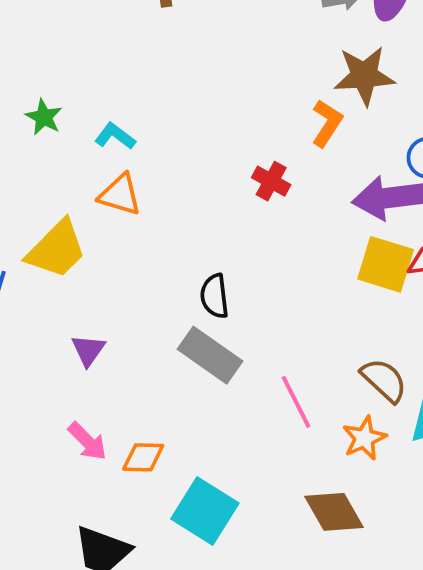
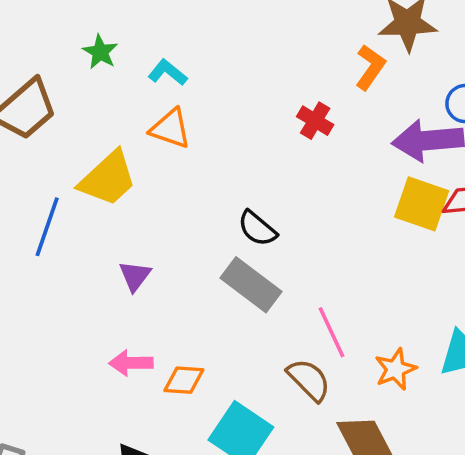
black semicircle: (215, 296) -> (257, 229), turned -45
brown semicircle: (384, 380) -> (309, 380), moved
pink arrow: (87, 441) -> (131, 363), turned 132

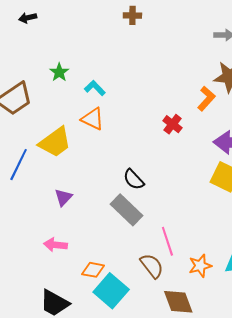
orange diamond: (184, 380) -> (93, 270), moved

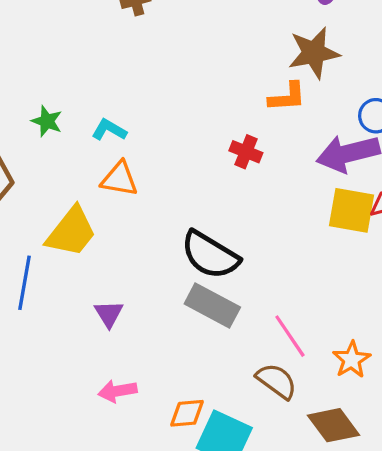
orange L-shape: (206, 99) -> (287, 97), turned 60
black semicircle: (134, 179) -> (210, 255), size x1.6

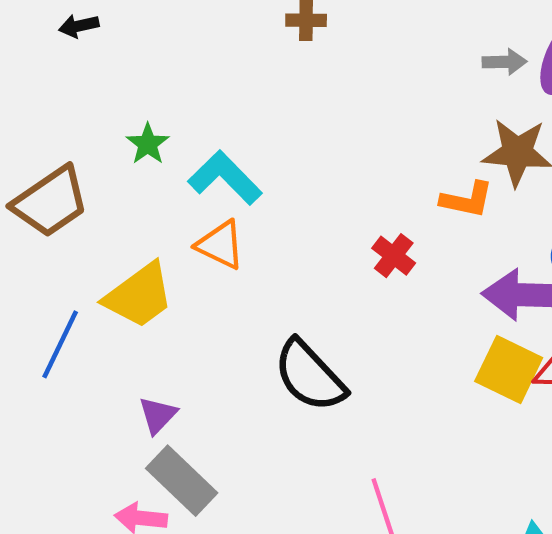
cyan L-shape: (109, 130) -> (225, 178), size x1.6
gray rectangle: (212, 305) -> (182, 481), moved

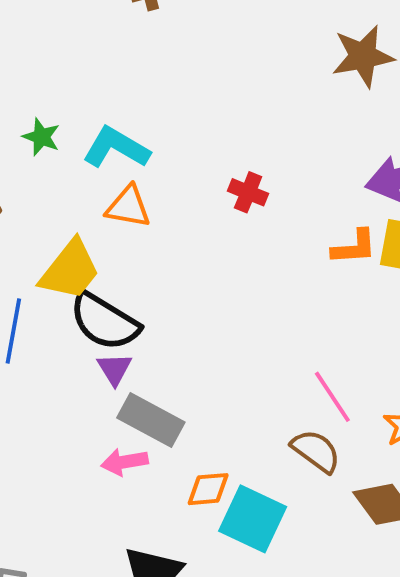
orange L-shape: (467, 200) -> (354, 247), moved
red cross: (394, 256) -> (248, 192), moved
black semicircle: (310, 376) -> (104, 321), moved

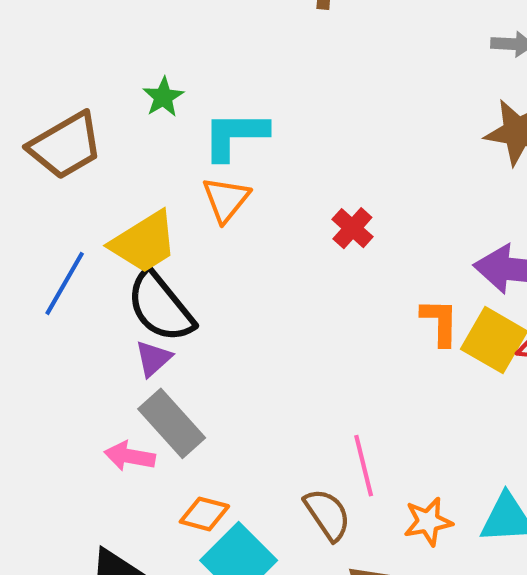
cyan L-shape: (116, 148) -> (235, 135), turned -50
orange triangle: (128, 207) -> (226, 199), turned 39
orange L-shape: (354, 247) -> (440, 322), turned -105

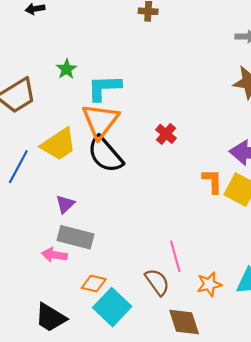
orange triangle: (226, 199) -> (100, 121), size x1.5
black semicircle: (160, 307) -> (105, 154), moved
gray rectangle: (172, 423) -> (76, 237), turned -32

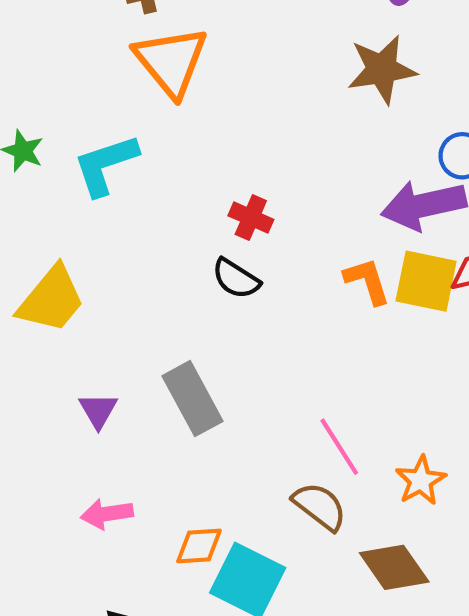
orange triangle: (100, 121) -> (171, 61), moved
black semicircle: (105, 154) -> (236, 279), moved, size x0.6
gray rectangle: (76, 237) -> (192, 399), moved, turned 64

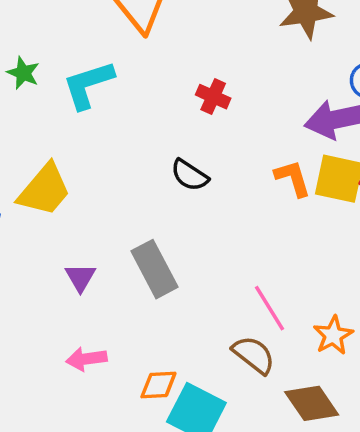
red cross: (251, 218) -> (213, 97), moved

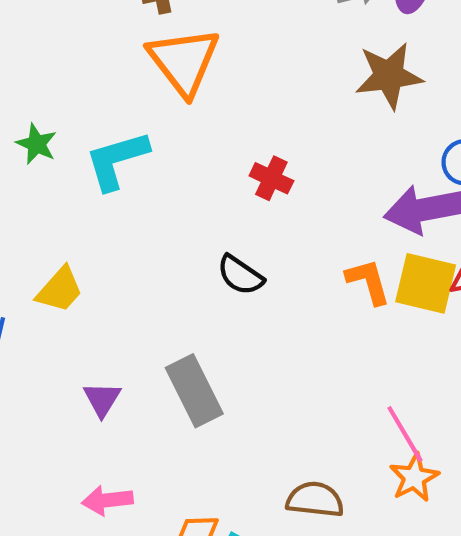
yellow trapezoid: (44, 190) -> (60, 290), size x0.7
pink line: (270, 308) -> (405, 434), moved
brown semicircle: (254, 355) -> (315, 500), turned -33

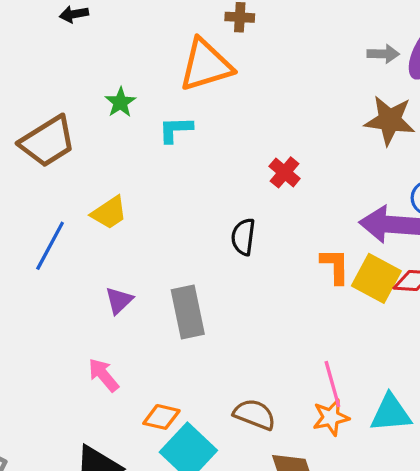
orange triangle: (184, 61) -> (206, 65), moved, turned 36
cyan L-shape: (117, 160) -> (176, 130), size x0.7
black semicircle: (240, 275) -> (243, 237), turned 48
pink arrow: (107, 500) -> (103, 375), turned 42

